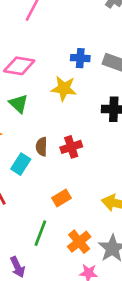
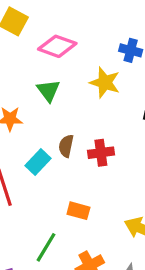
orange rectangle: (61, 198) -> (78, 211), turned 36

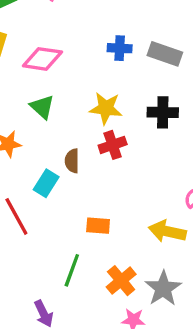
yellow star: (105, 83) -> (106, 108), moved
red cross: (101, 153) -> (113, 145), moved

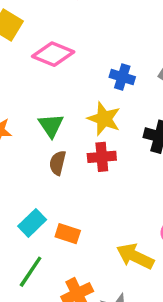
blue cross: (120, 48) -> (122, 77), moved
green triangle: (42, 107) -> (51, 125), moved
cyan rectangle: (46, 183) -> (32, 223), moved

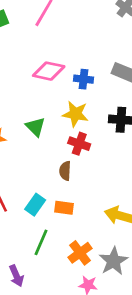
pink diamond: (53, 54) -> (49, 71), moved
red cross: (102, 157) -> (79, 144), turned 35
brown semicircle: (58, 163) -> (65, 171), moved

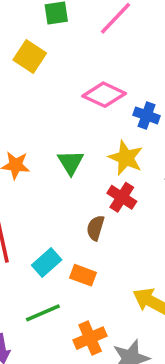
green line: (41, 242) -> (43, 313), turned 30

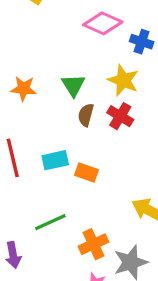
brown semicircle: (95, 228) -> (86, 115), moved
cyan rectangle: (47, 263) -> (55, 160), moved, turned 30
orange rectangle: (83, 275) -> (86, 173), moved

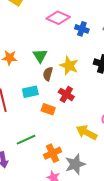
yellow star: (123, 80) -> (69, 66), moved
red cross: (120, 116) -> (66, 94), moved
cyan rectangle: (55, 160) -> (30, 92), moved

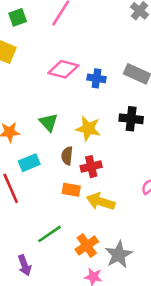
brown semicircle: (48, 74) -> (67, 156), moved
cyan rectangle: (30, 92) -> (29, 163), moved
red cross: (66, 94) -> (91, 167), turned -35
yellow arrow: (86, 132) -> (101, 202), moved

